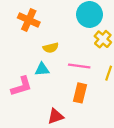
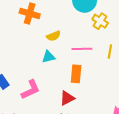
pink L-shape: (21, 86) -> (31, 90), moved
orange rectangle: (80, 93) -> (76, 74), moved

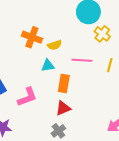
orange cross: (30, 13) -> (32, 37), moved
orange rectangle: (76, 74) -> (64, 83), moved

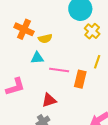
pink line: (82, 60) -> (59, 70), moved
orange rectangle: (64, 83) -> (80, 79), moved

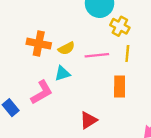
yellow line: (97, 62) -> (127, 54), moved
pink line: (59, 70) -> (97, 55), moved
pink L-shape: (15, 87) -> (42, 92), moved

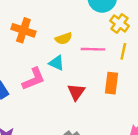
orange cross: (39, 44) -> (23, 30), moved
cyan triangle: (62, 73) -> (57, 63), turned 35
red triangle: (89, 120) -> (76, 92), moved, turned -30

